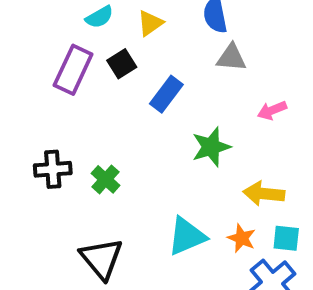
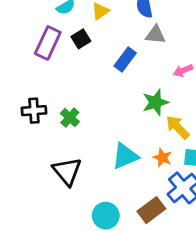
blue rectangle: (166, 94) -> (125, 60), moved
green star: (211, 147) -> (155, 102), moved
yellow arrow: (264, 194) -> (178, 127), turned 40

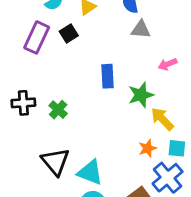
blue rectangle: (125, 60) -> (107, 76), moved, turned -40
cyan triangle: (125, 156) -> (90, 172), moved, turned 44
orange star: (162, 158) -> (148, 148), turned 30

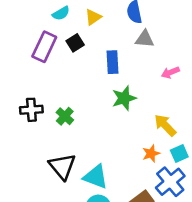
blue rectangle: (107, 76) -> (112, 62), moved
green star: (141, 95) -> (124, 98), moved
cyan square: (177, 148) -> (179, 154), turned -30

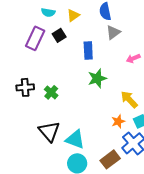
cyan semicircle: (61, 13) -> (48, 12), turned 40
gray triangle: (145, 39) -> (113, 32), turned -42

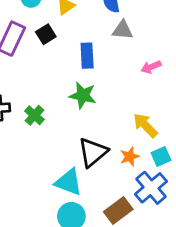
gray triangle: (113, 32) -> (123, 30), turned 42
green star: (97, 78) -> (83, 95), moved, turned 30
black triangle: (49, 131) -> (93, 152), moved, turned 30

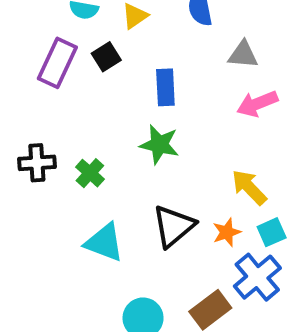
gray triangle: (123, 30) -> (243, 55), moved
pink arrow: (151, 67) -> (257, 104), size x1.4
cyan triangle: (69, 182) -> (104, 242), moved

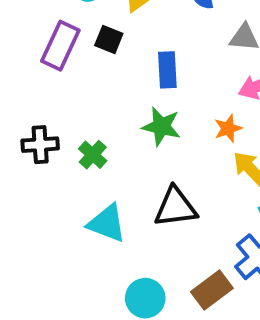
black square: (106, 57) -> (109, 40), turned -36
black triangle: (174, 226) -> (176, 207), turned 33
orange star: (227, 232) -> (228, 128), moved

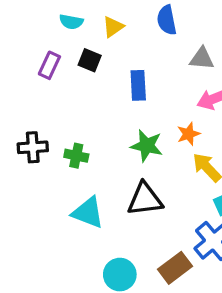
purple rectangle: (60, 46) -> (49, 65), size x0.7
green star: (161, 126) -> (147, 146), moved
green cross: (93, 155) -> (76, 156), turned -30

